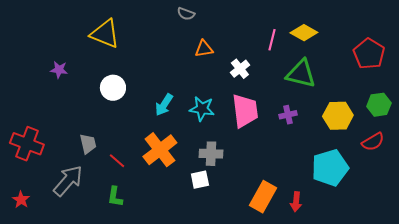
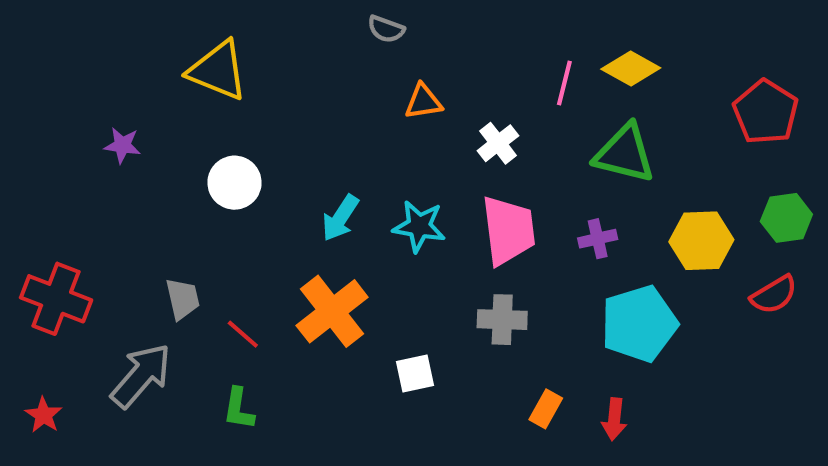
gray cross: (211, 154) -> (502, 320), moved
cyan pentagon: (330, 168) -> (639, 324), moved
orange rectangle: (263, 197) -> (546, 409), size x0.6

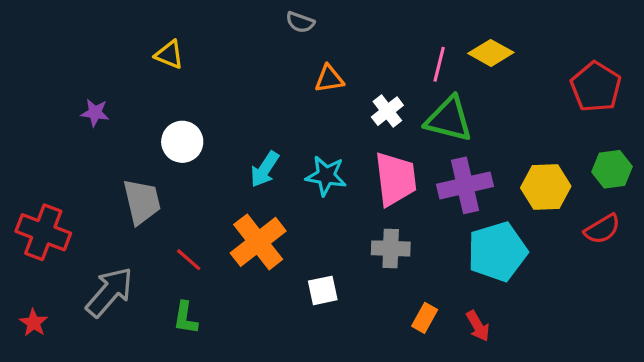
yellow triangle: (218, 71) -> (169, 55), size x0.6
green triangle: (625, 154) -> (449, 119), moved
purple cross: (598, 239) -> (465, 185), size x1.8
gray trapezoid: (183, 299) -> (142, 202), moved, size x1.4
red arrow: (614, 419) -> (478, 326), turned -36

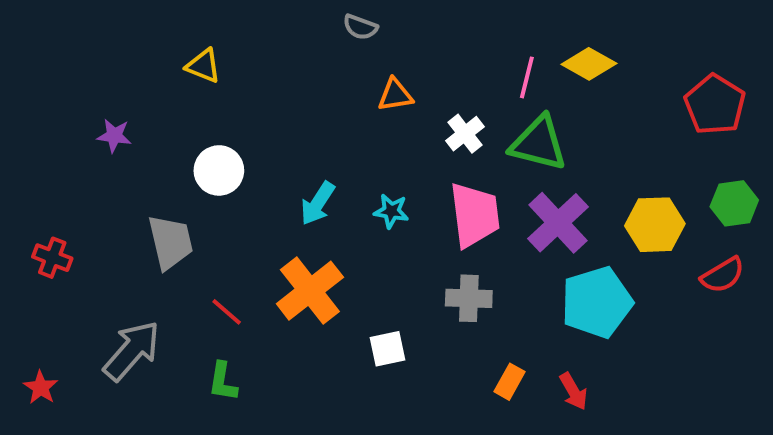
cyan star: (326, 176) -> (391, 211), size x0.7
purple cross: (465, 185) -> (558, 223), turned -30
red cross: (43, 232) -> (52, 258), moved, size x0.6

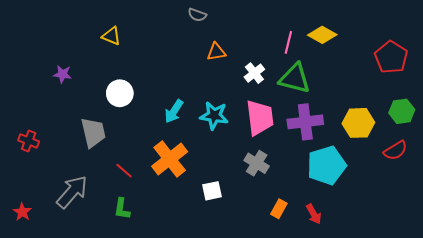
cyan star: (391, 211) -> (214, 116), size x1.5
purple cross: (558, 223) -> (305, 122), turned 36
gray cross: (469, 298) -> (257, 163), turned 30

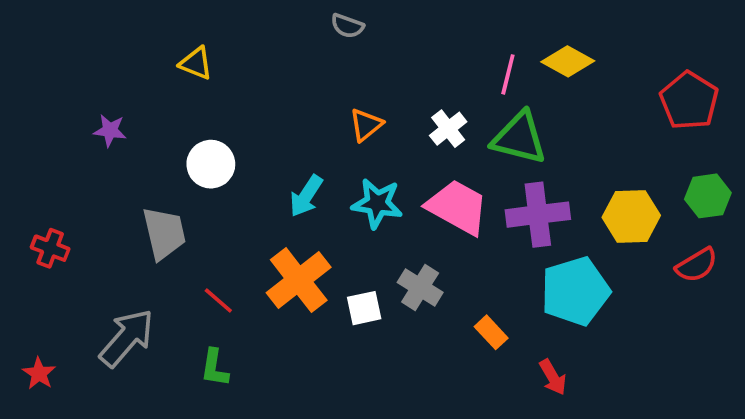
orange triangle: (216, 52) -> (366, 125), moved, turned -30
pink trapezoid: (260, 118) -> (458, 207), turned -54
gray cross: (257, 163) -> (420, 287), moved
white square: (212, 191) -> (364, 308), moved
orange rectangle: (279, 209) -> (491, 332), moved, turned -72

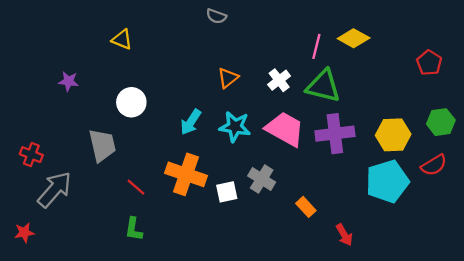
red pentagon: (689, 101) -> (429, 63), size x0.7
orange cross: (299, 280) -> (186, 174), turned -33
cyan pentagon: (575, 291) -> (387, 181), moved
gray arrow: (127, 338) -> (55, 190), moved
red star: (39, 373) -> (24, 233), turned 30

